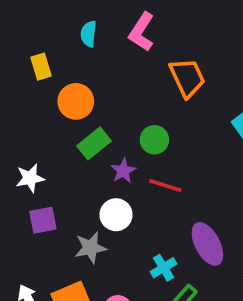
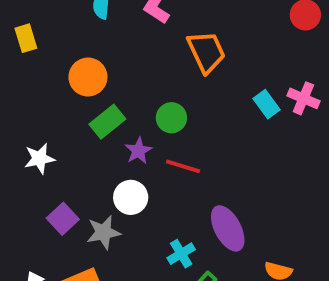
yellow rectangle: (41, 67) -> (26, 38), moved
purple square: (43, 220) -> (63, 219), moved, turned -32

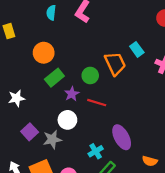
orange trapezoid: (206, 52) -> (115, 64), moved
cyan rectangle: (267, 104) -> (137, 49), moved

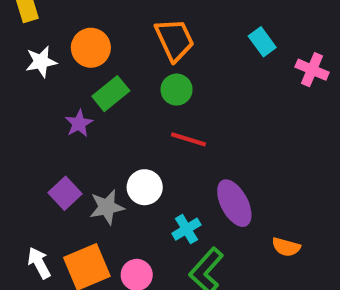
orange trapezoid: (115, 64) -> (175, 40), moved
purple star: (72, 94) -> (79, 123), moved
white star: (17, 98) -> (41, 62), moved
white circle: (67, 120) -> (145, 187), moved

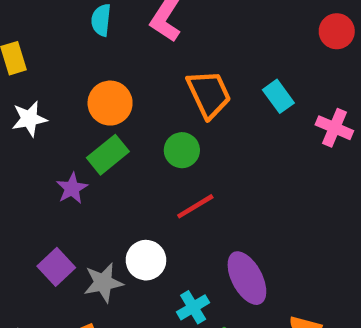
orange trapezoid: (175, 40) -> (209, 94), moved
orange circle: (91, 48) -> (110, 103), moved
red line: (188, 139) -> (195, 206), turned -48

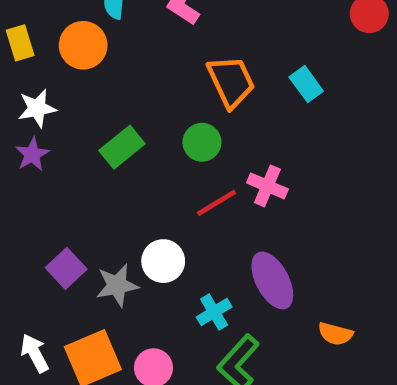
orange circle: (110, 103) -> (83, 45), moved
pink cross: (334, 128) -> (267, 186), moved
purple star: (72, 188) -> (32, 154), moved

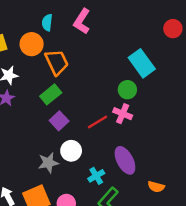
orange trapezoid: (231, 82) -> (57, 62), moved
cyan rectangle: (306, 84) -> (142, 63), size x1.6
green circle: (202, 142) -> (127, 90), moved
purple square: (66, 268) -> (59, 121), moved

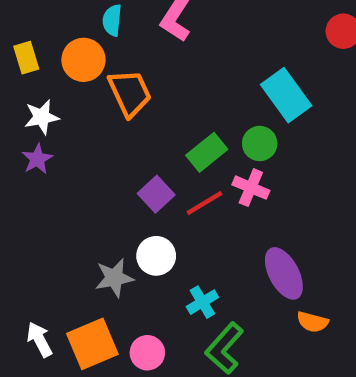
green rectangle: (51, 94) -> (207, 152), moved
purple square: (59, 121) -> (156, 194), moved
purple ellipse: (125, 160) -> (284, 273), moved

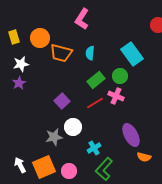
cyan semicircle: (112, 20) -> (90, 53), moved
orange trapezoid: (130, 93) -> (61, 53), turned 130
purple square: (156, 194) -> (62, 101), moved

